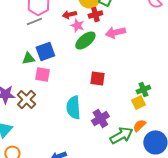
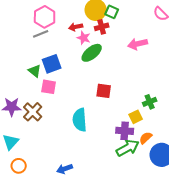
pink arrow: (115, 32) -> (138, 44), moved
green triangle: (28, 58) -> (35, 71), turned 48
yellow square: (138, 102) -> (136, 117), moved
purple cross: (100, 118) -> (125, 131), moved, turned 36

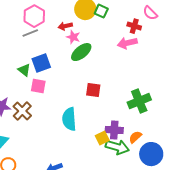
red cross: (102, 27) -> (134, 26), moved, turned 32
green cross: (150, 102) -> (139, 101), size x1.6
yellow square: (136, 117) -> (102, 138), moved
green arrow: (128, 148) -> (117, 147), turned 45

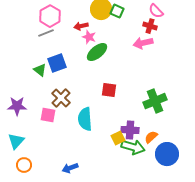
pink semicircle: (150, 13) -> (156, 11), moved
pink square: (38, 86) -> (48, 115), moved
brown cross: (22, 111) -> (61, 98), moved

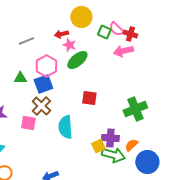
green square: (117, 11) -> (104, 32), moved
pink semicircle: (156, 11) -> (116, 29), moved
pink hexagon: (50, 16) -> (46, 66), moved
blue square: (57, 63) -> (43, 84), moved
green triangle: (40, 70) -> (20, 78), turned -40

